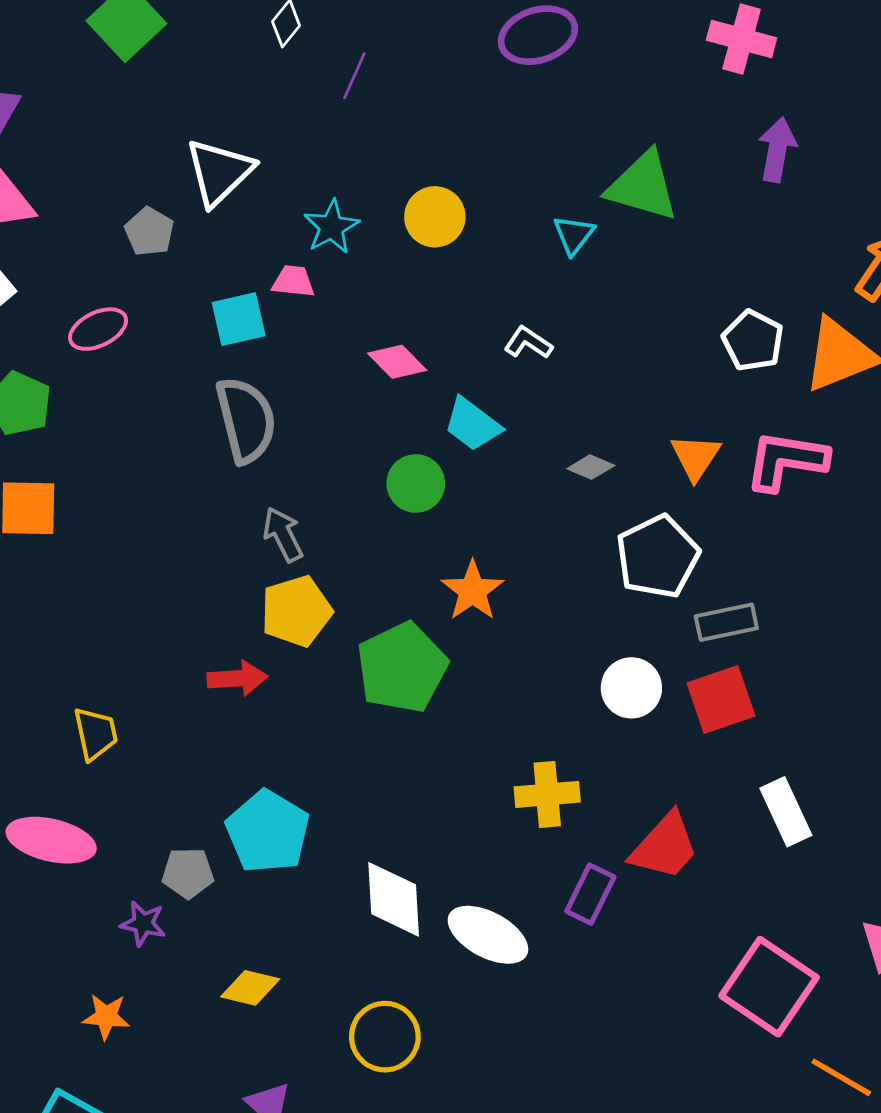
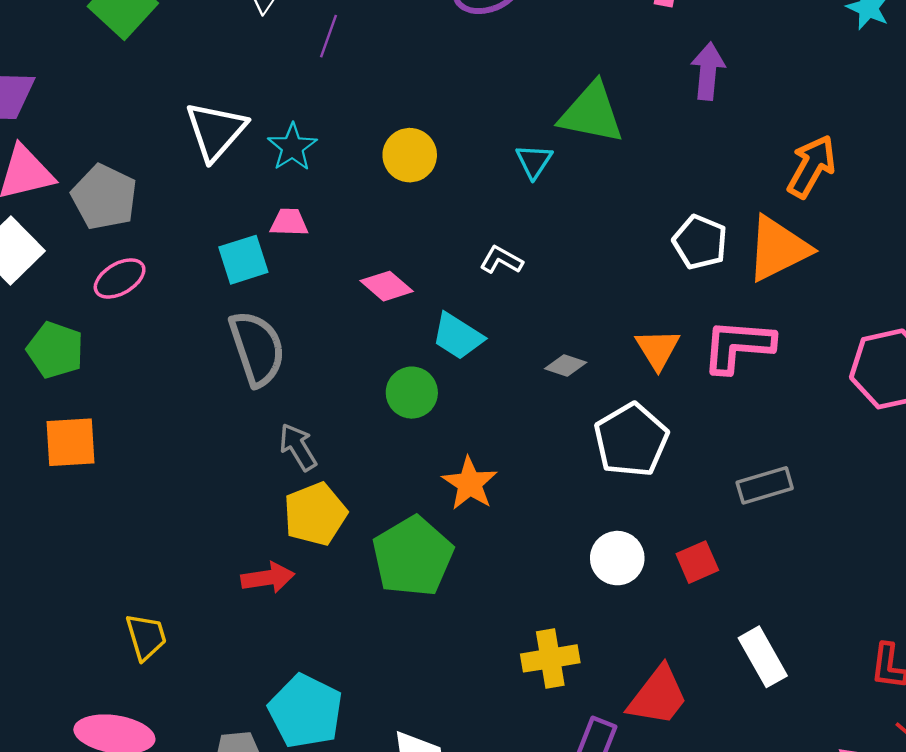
cyan star: (331, 227) -> (292, 147), moved
gray pentagon: (149, 232) -> (104, 197), moved, size x1.5
gray rectangle: (726, 622) -> (765, 485), moved
red square: (721, 700) -> (697, 562), size x0.7

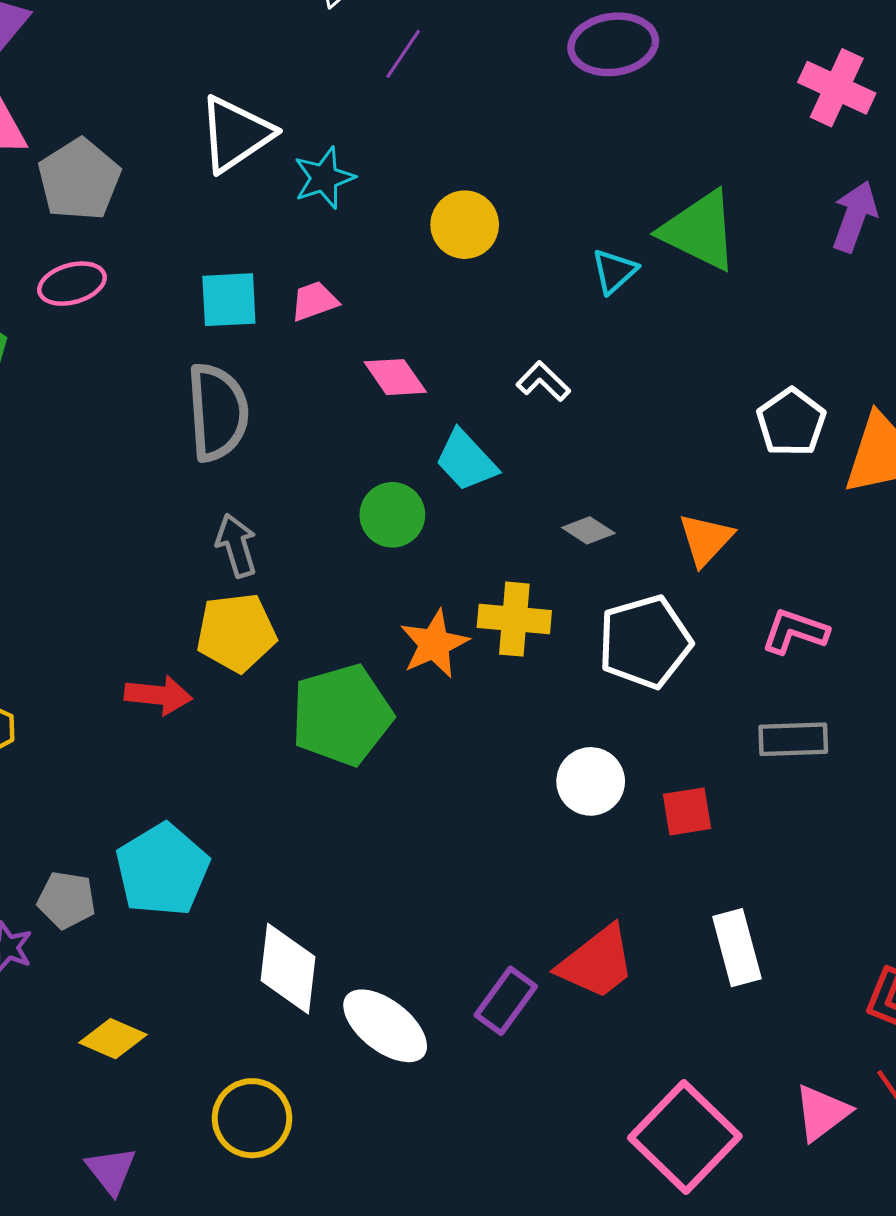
pink trapezoid: (289, 222) -> (314, 301), moved, turned -36
pink L-shape: (738, 346) -> (795, 631), moved, size x0.7
yellow cross: (550, 658) -> (514, 619), moved

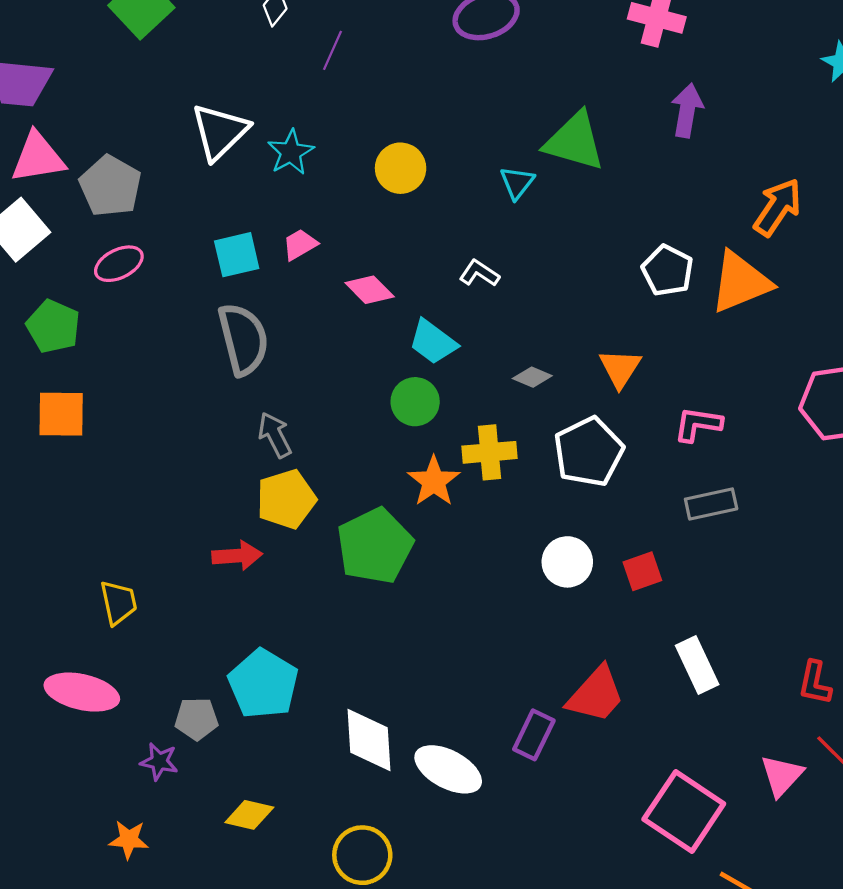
green circle: (392, 515) -> (415, 402), moved

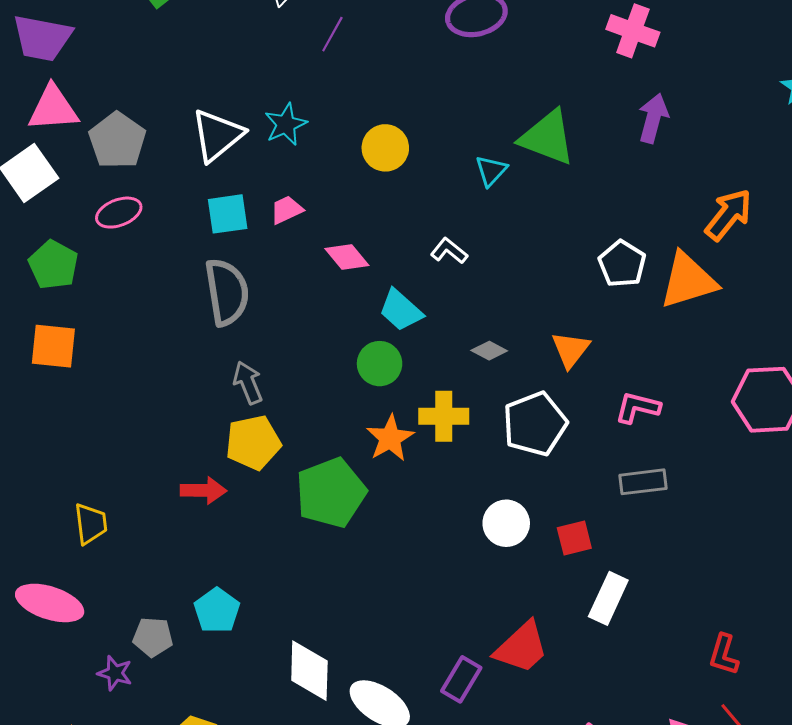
white triangle: (220, 132) -> (217, 135), moved
white rectangle: (697, 665) -> (608, 598), moved, turned 45
cyan pentagon: (263, 684) -> (217, 610), size x0.7

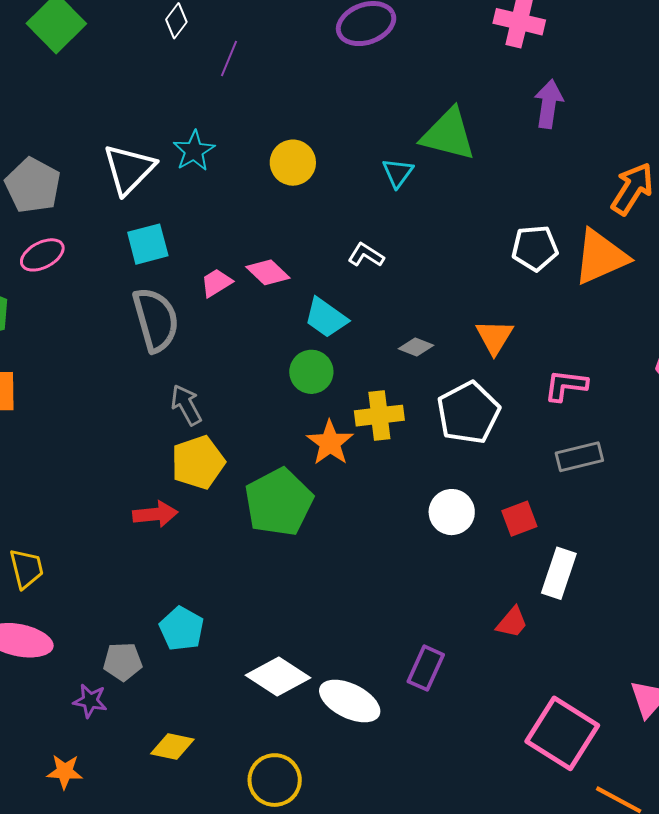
pink trapezoid: (287, 210) -> (216, 283), moved
white pentagon: (622, 264) -> (535, 248), turned -30
yellow trapezoid: (91, 524) -> (26, 569), moved
red trapezoid: (521, 647) -> (512, 622), moved, size x0.6
white diamond: (309, 671) -> (278, 677), turned -52

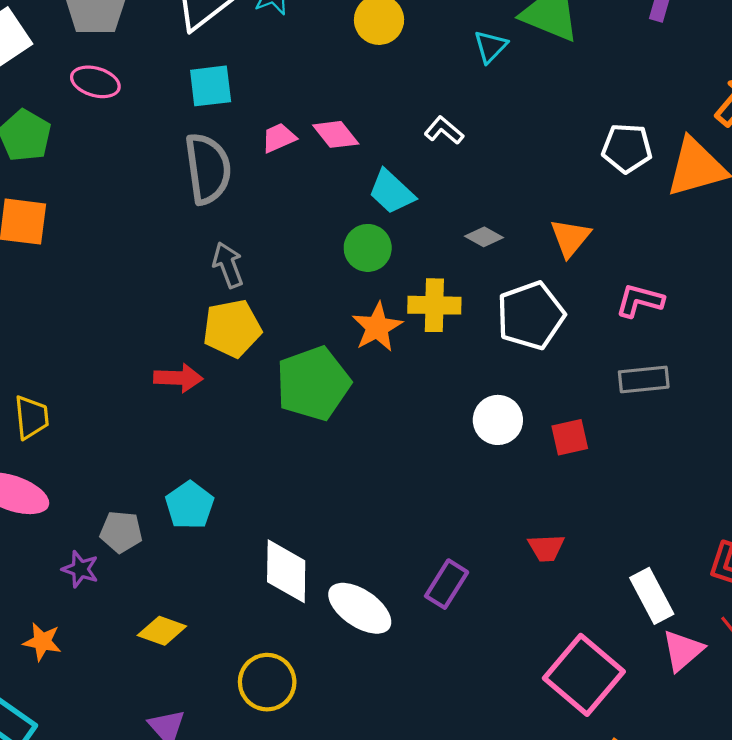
pink ellipse: (42, 255) -> (95, 82), turned 36
white rectangle: (559, 573) -> (652, 596), moved, turned -54
red trapezoid: (512, 622) -> (546, 548), turned 39
white diamond: (278, 677) -> (286, 571), turned 50

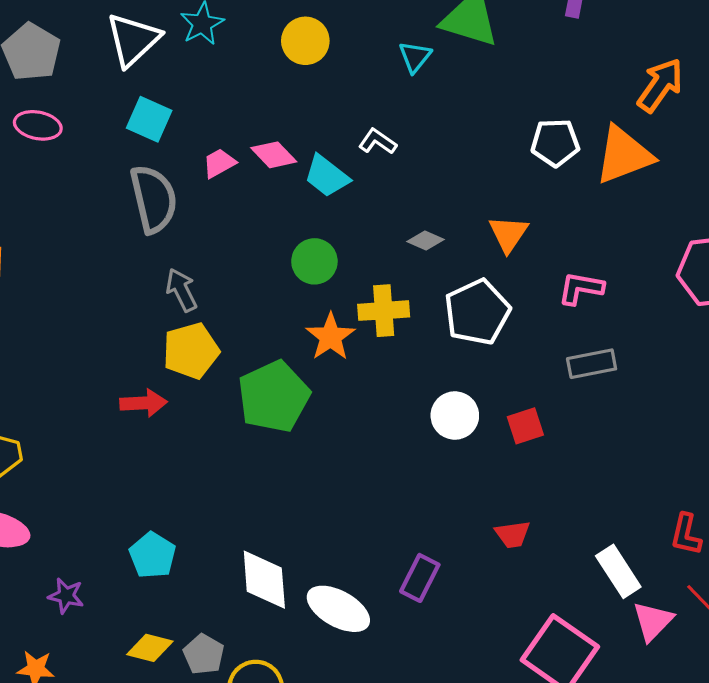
cyan square: (211, 86) -> (149, 119), turned 36
cyan trapezoid: (391, 192) -> (327, 176), moved
cyan pentagon: (190, 505) -> (152, 555), moved
gray pentagon: (121, 532) -> (204, 654), moved, turned 30

